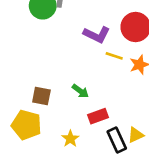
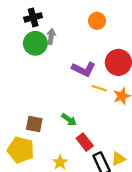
red rectangle: (98, 116) -> (85, 142), turned 72

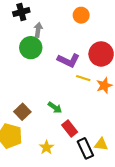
green circle: (35, 43) -> (31, 48), moved
brown square: (34, 124) -> (22, 112), turned 35
yellow triangle: (118, 159) -> (101, 144), turned 32

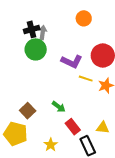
black cross: (21, 12) -> (32, 29), moved
yellow triangle: (101, 144) -> (103, 128), moved

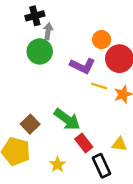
orange circle: (84, 18) -> (102, 40), moved
black cross: (32, 29) -> (35, 16), moved
green arrow: (59, 107) -> (67, 119), size x1.6

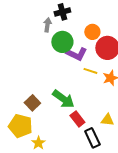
black cross: (35, 16) -> (62, 12), moved
green circle: (40, 51) -> (62, 42), moved
yellow star: (58, 164) -> (38, 143), moved

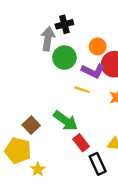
gray arrow: (47, 25) -> (48, 39), size x1.5
purple L-shape: (76, 54) -> (93, 71), moved
yellow line: (90, 71) -> (82, 90), moved

